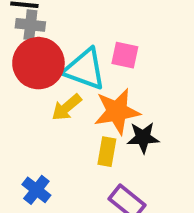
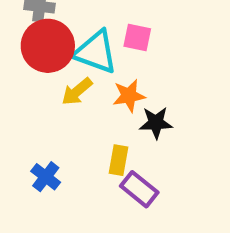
orange star: (117, 111) -> (129, 96), size x0.7
yellow rectangle: (107, 152) -> (118, 160), moved

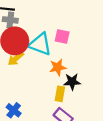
yellow arrow: (77, 92) -> (16, 59), moved
yellow rectangle: (118, 160) -> (60, 94), moved

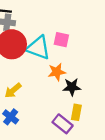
yellow arrow: (16, 59) -> (13, 90), moved
yellow rectangle: (60, 94) -> (76, 112), moved

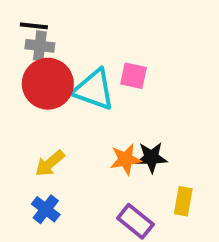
orange star: (57, 72) -> (126, 159), moved
yellow rectangle: (76, 112) -> (183, 201), moved

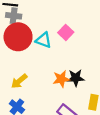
pink square: (133, 76) -> (66, 32), turned 32
cyan triangle: (94, 90) -> (44, 40), size x0.7

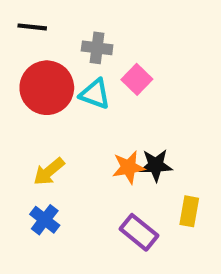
gray cross: (14, 16) -> (97, 48), moved

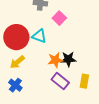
red circle: (47, 88) -> (16, 37), moved
cyan triangle: (95, 94) -> (39, 36), moved
purple rectangle: (139, 232) -> (60, 81), moved

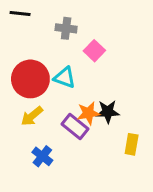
purple rectangle: (60, 81) -> (75, 127), moved
blue cross: (15, 85) -> (42, 156), moved

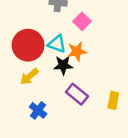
black star: (108, 112) -> (63, 65), moved
orange star: (88, 113) -> (77, 51), moved
purple rectangle: (75, 127) -> (77, 94), moved

